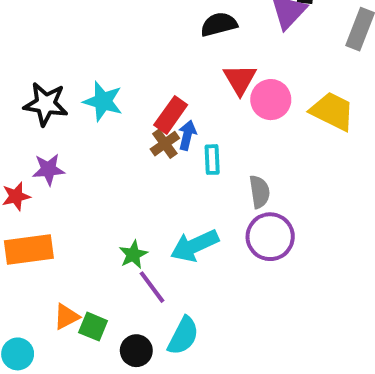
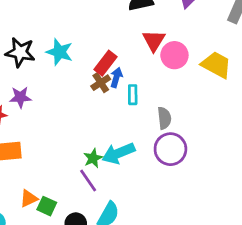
green star: (133, 254) -> (93, 158), moved

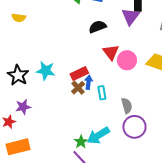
black star: (20, 52) -> (18, 75), turned 30
red rectangle: (105, 63) -> (79, 73), turned 36

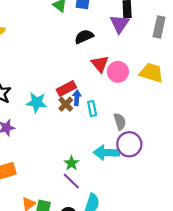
cyan star: (46, 71) -> (37, 103), moved
cyan arrow: (98, 136) -> (106, 153), moved, turned 35

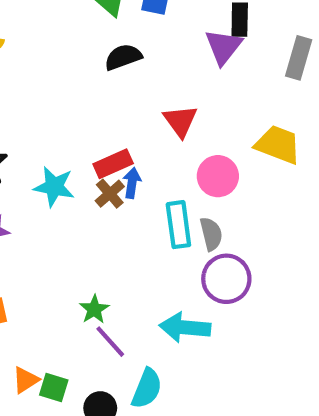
black semicircle: (84, 37) -> (123, 57), moved
pink circle: (118, 72) -> (218, 176), moved
cyan rectangle: (92, 108) -> (178, 225), moved, size x1.5
cyan arrow: (106, 153) -> (185, 327), moved
green star: (71, 163) -> (94, 309), moved

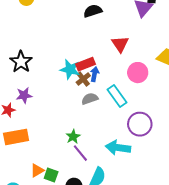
cyan star: (54, 187) -> (70, 69), moved
cyan rectangle: (178, 225) -> (117, 96), turned -30
gray semicircle: (211, 234) -> (90, 99), moved, turned -98

